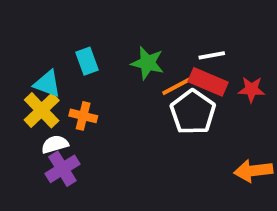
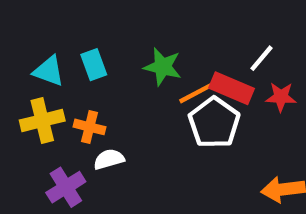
white line: (212, 55) -> (262, 58), moved, turned -40
cyan triangle: (47, 84) -> (49, 71), moved
yellow cross: (42, 110) -> (42, 121), turned 30
white semicircle: (55, 144) -> (109, 159), moved

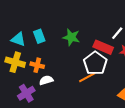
orange line: (197, 93) -> (87, 77), moved
yellow cross: (42, 121) -> (15, 62), turned 30

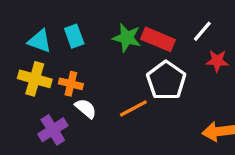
red rectangle: (103, 47) -> (158, 39), moved
orange line: (87, 77) -> (133, 108), moved
white semicircle: (46, 80) -> (86, 108), turned 56

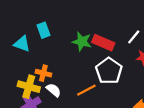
cyan rectangle: (74, 36) -> (43, 30), moved
yellow cross: (35, 79) -> (29, 87), moved

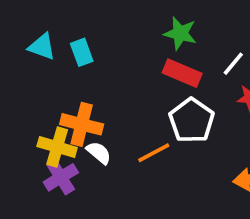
green star: (82, 41) -> (180, 33), moved
cyan triangle: (22, 44) -> (42, 47), moved
orange cross: (43, 73) -> (82, 124), size x1.5

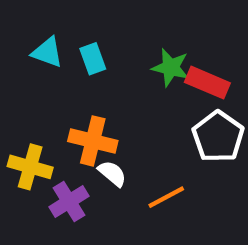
green star: (180, 33) -> (171, 67), moved
yellow cross: (57, 147) -> (30, 167), moved
orange line: (154, 153) -> (166, 197), moved

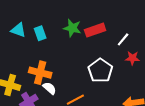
green star: (171, 67) -> (72, 28), moved
red rectangle: (207, 83) -> (95, 30), moved, turned -42

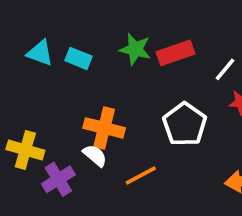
cyan rectangle: (40, 33) -> (78, 58), turned -48
orange cross: (40, 73) -> (104, 128), moved

